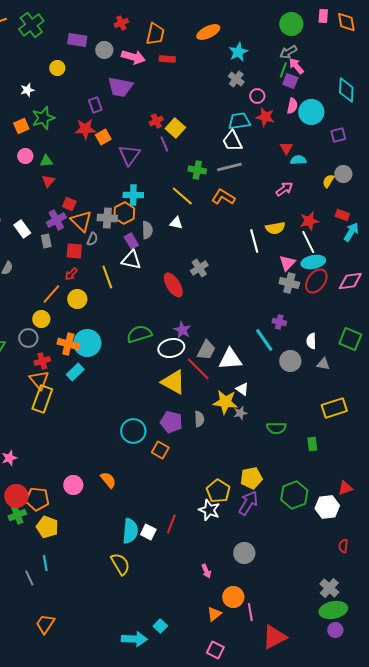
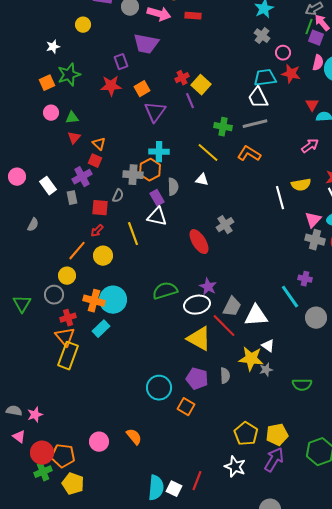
orange square: (103, 137) -> (142, 89), moved
orange triangle: (81, 221) -> (99, 144), moved, size x0.6
yellow pentagon: (218, 491) -> (246, 434), moved

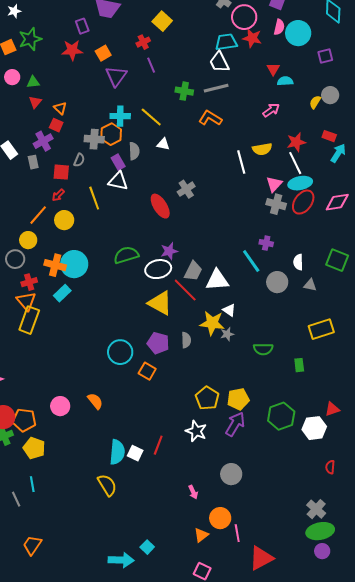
pink circle: (283, 53) -> (244, 17), size x1.6
yellow square: (201, 85) -> (162, 21), moved
yellow line: (208, 153) -> (151, 117), moved
purple star: (208, 287) -> (169, 251), turned 30

